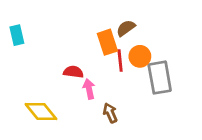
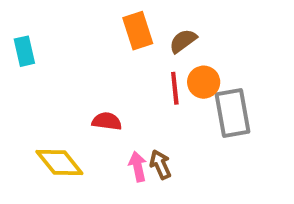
orange rectangle: (107, 42) -> (138, 31), moved
red semicircle: (73, 72) -> (107, 121), moved
pink arrow: (89, 89) -> (138, 167), moved

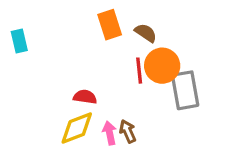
brown semicircle: (183, 41) -> (146, 33), turned 70
orange circle: (204, 82) -> (162, 66), size x1.4
yellow diamond: (59, 162) -> (77, 128), moved, turned -72

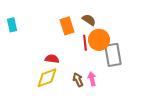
orange rectangle: (110, 25) -> (67, 26), moved
pink arrow: (110, 133) -> (92, 79), moved

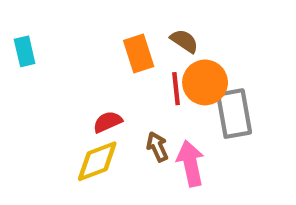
red semicircle: (52, 59) -> (108, 122), turned -32
pink arrow: (92, 79) -> (191, 163), size x1.5
brown arrow: (78, 80) -> (157, 147), moved

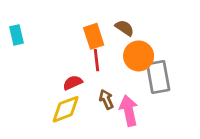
red line: (176, 89) -> (96, 60), moved

